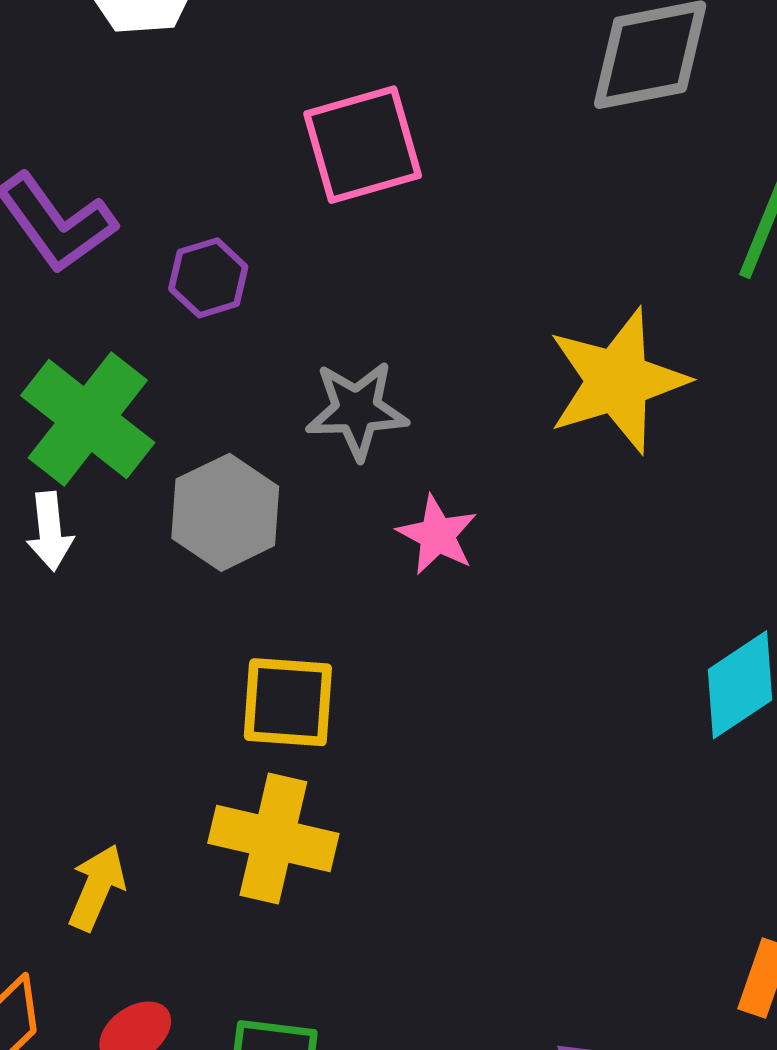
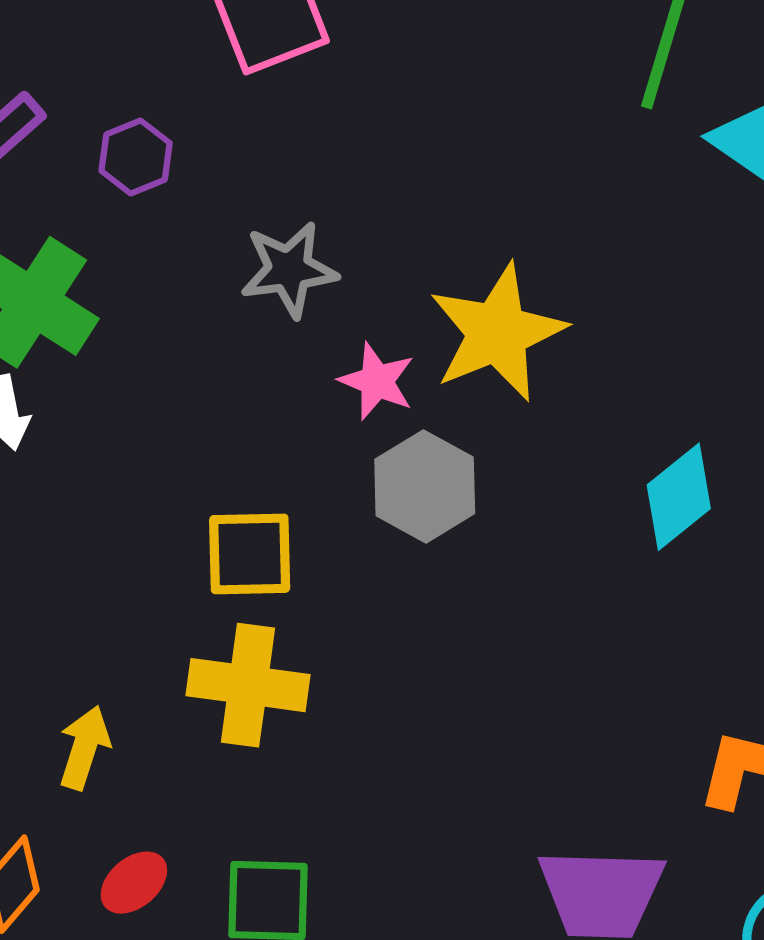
yellow star: (617, 381) -> (497, 333), moved
gray hexagon: (225, 512) -> (425, 486), moved

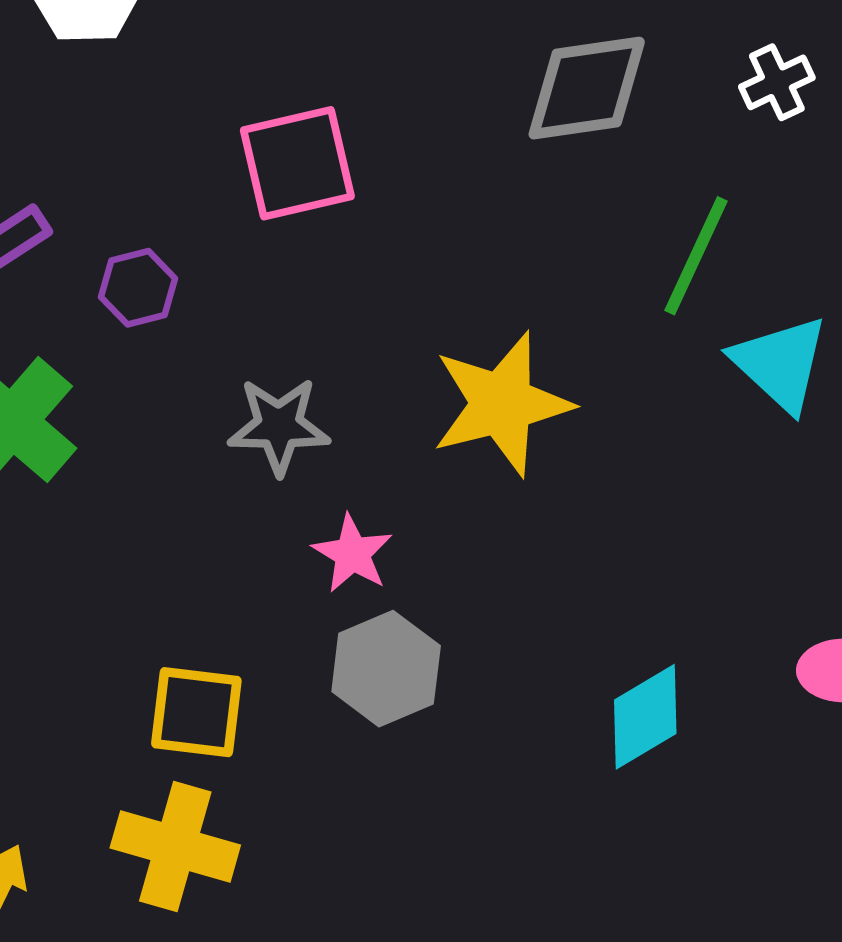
yellow star: (497, 333) -> (502, 404), moved

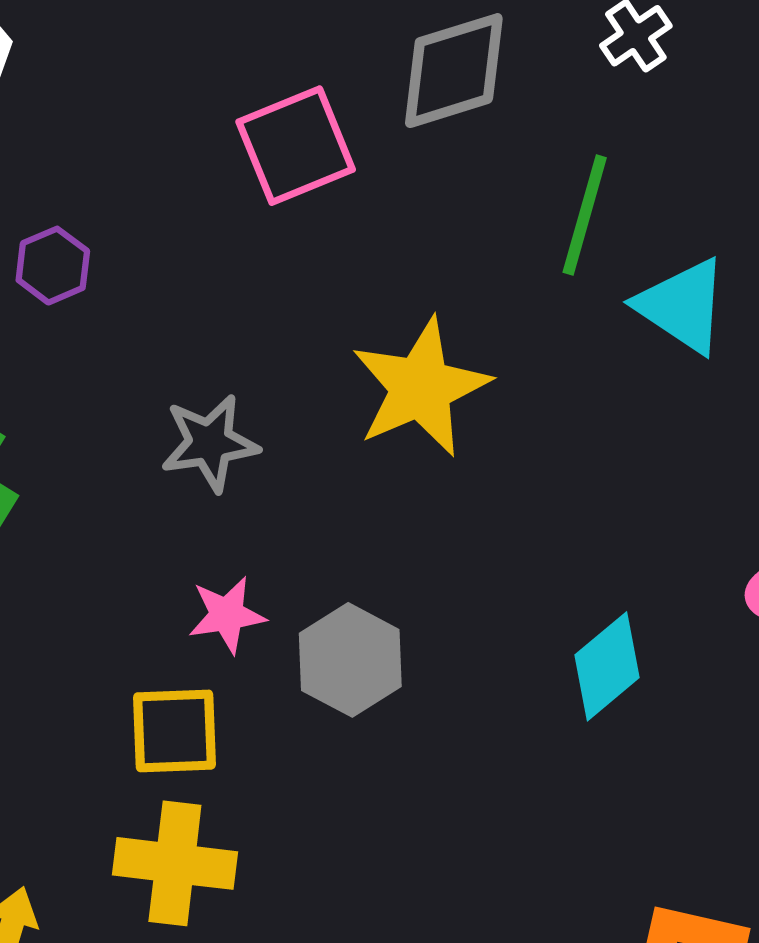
pink square: (297, 163) -> (296, 146), moved
purple hexagon: (138, 288) -> (53, 266), moved
pink star: (352, 554) -> (227, 615), moved, turned -30

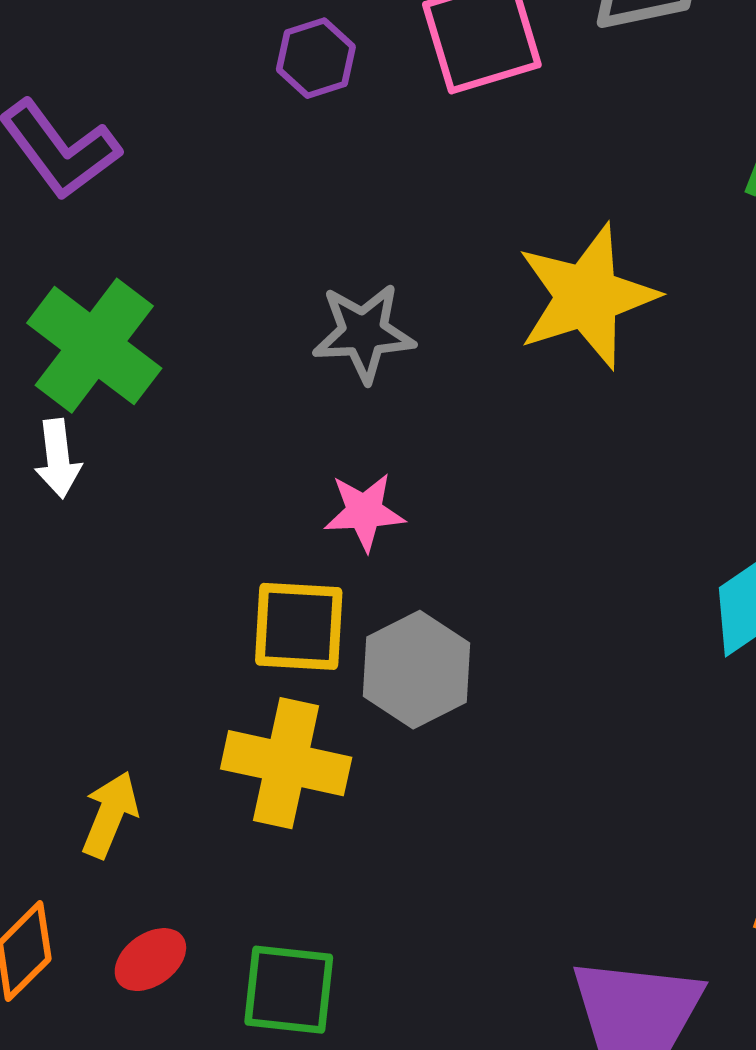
purple hexagon: (53, 266) -> (316, 58), moved
gray hexagon: (350, 660) -> (416, 670), moved

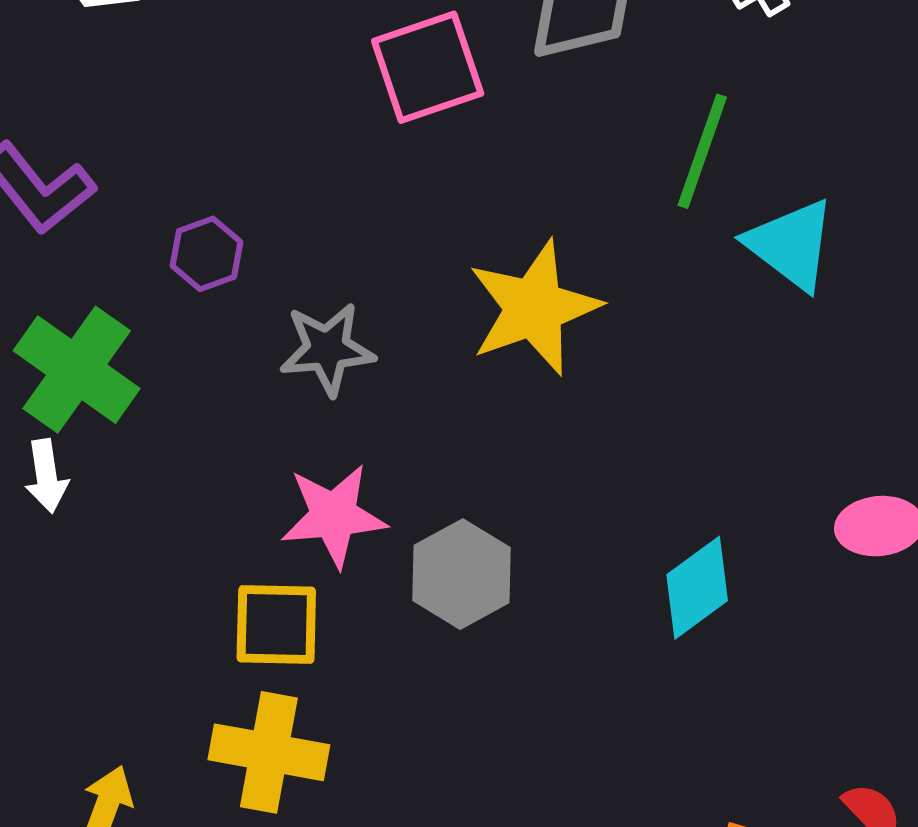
purple hexagon: (316, 58) -> (207, 254), moved
pink star: (364, 512) -> (334, 516), size x1.4
gray hexagon: (416, 670) -> (461, 574), moved

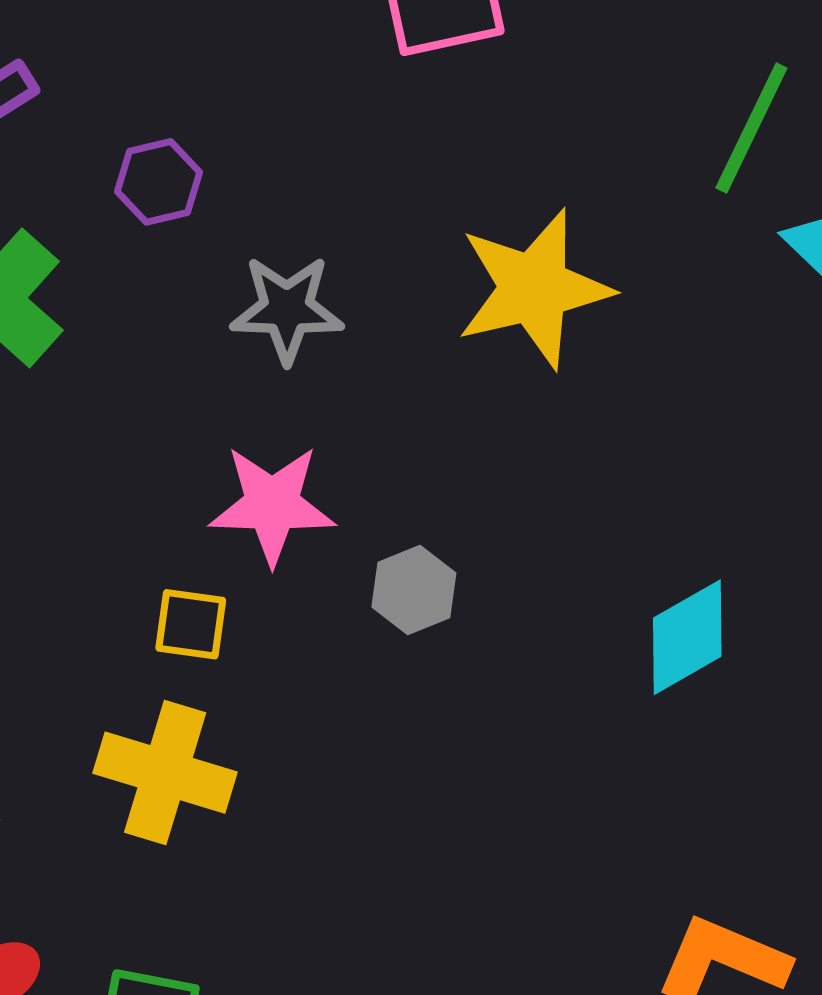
gray hexagon: (461, 574) -> (414, 590), size x0.7
yellow square: (276, 625) -> (191, 624), size x0.7

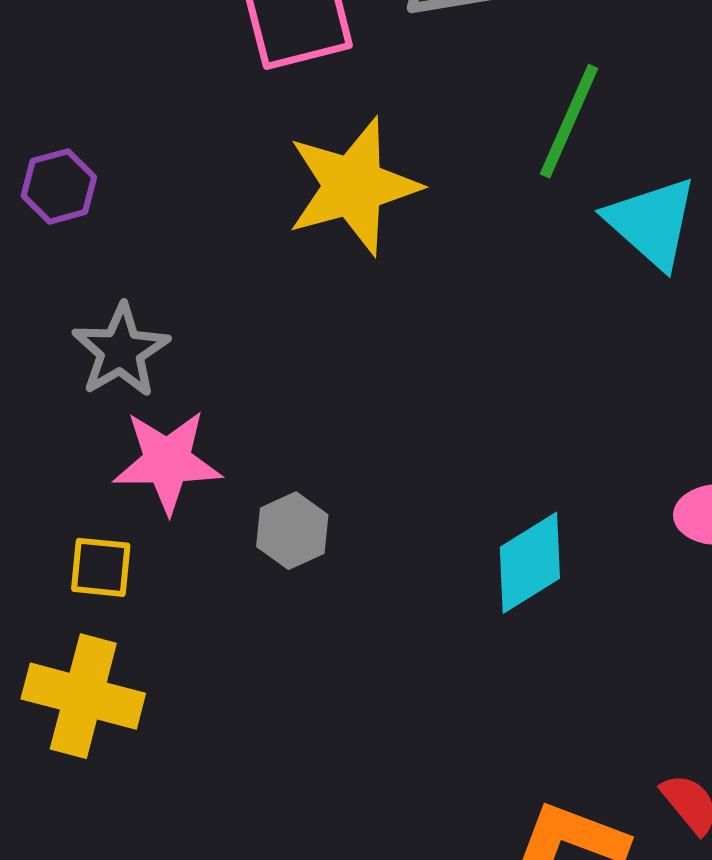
yellow star: (534, 288) -> (353, 186), moved
gray star: (287, 309) -> (121, 351), moved, turned -30

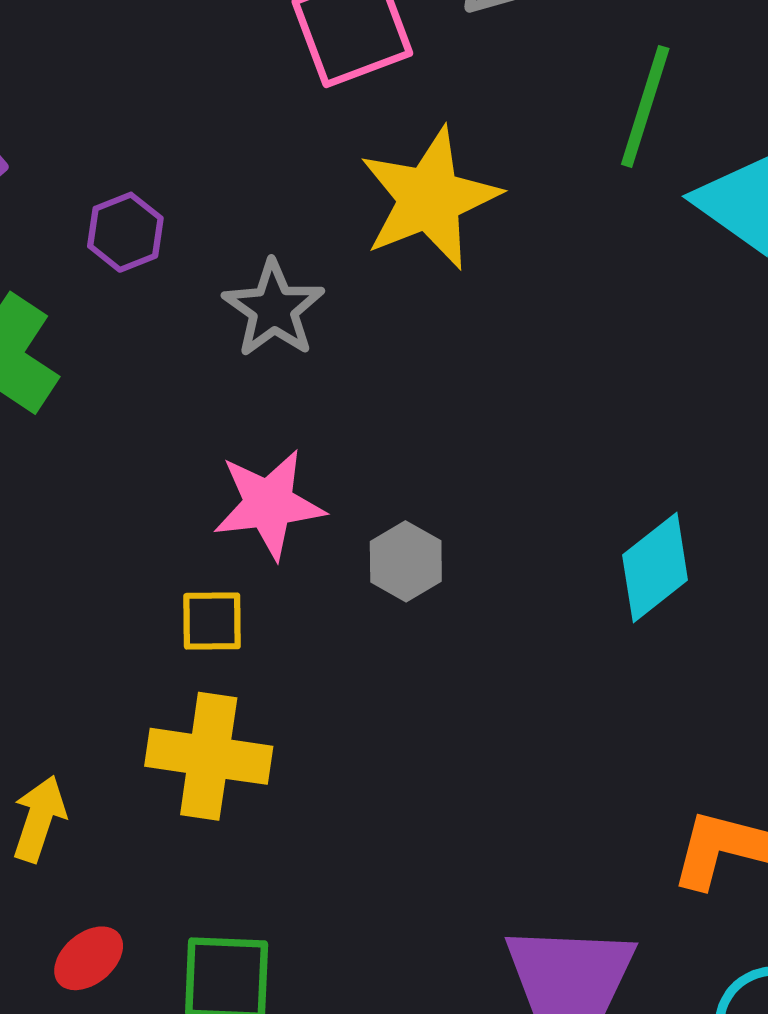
gray star: (121, 351) -> (274, 309), moved

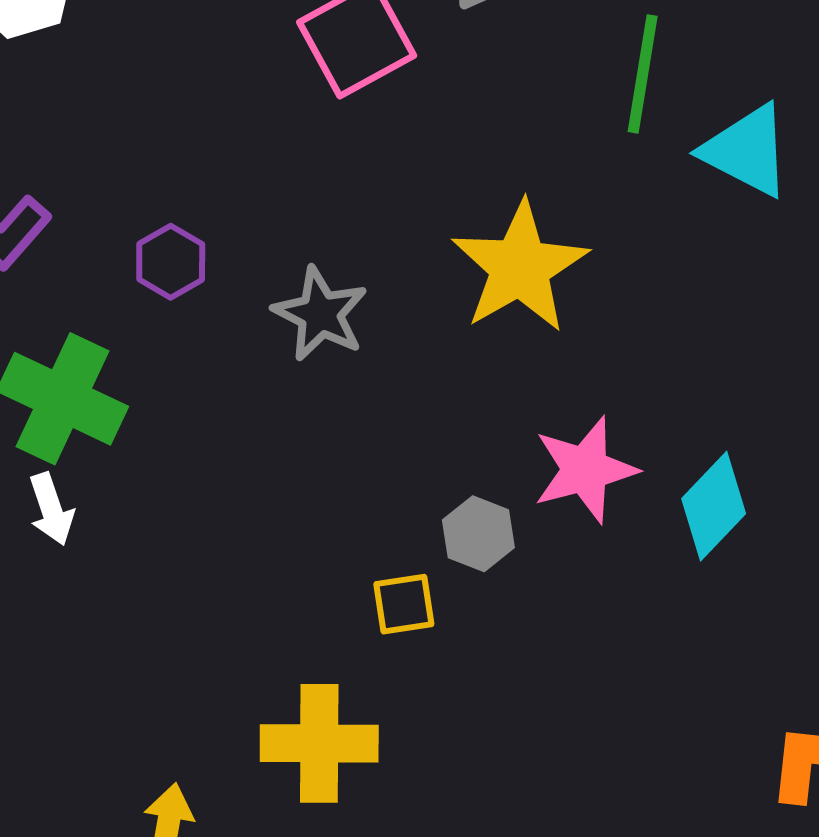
yellow star: (429, 198) -> (520, 267), moved
pink star: (269, 504) -> (585, 470), moved
yellow square: (212, 621) -> (404, 604), moved

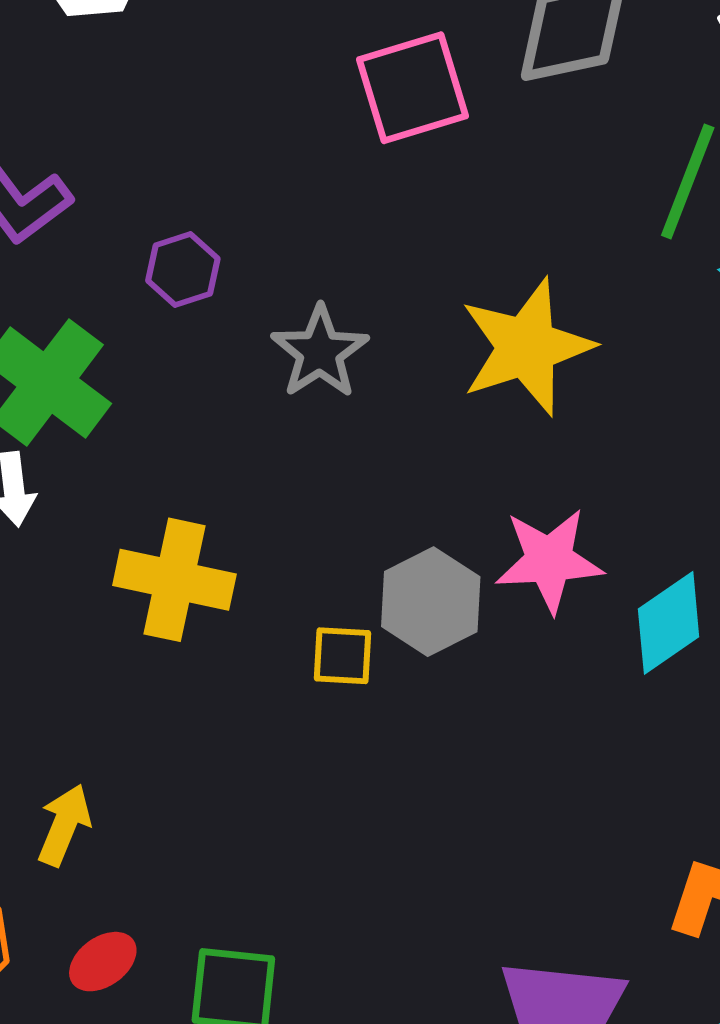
gray hexagon: (478, 534) -> (431, 602), size x1.4
yellow cross: (319, 743) -> (174, 580), moved

